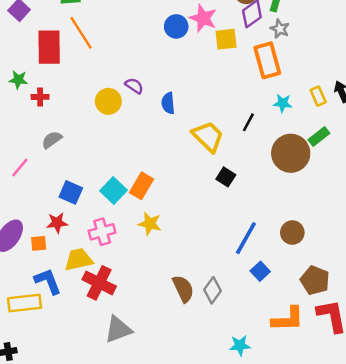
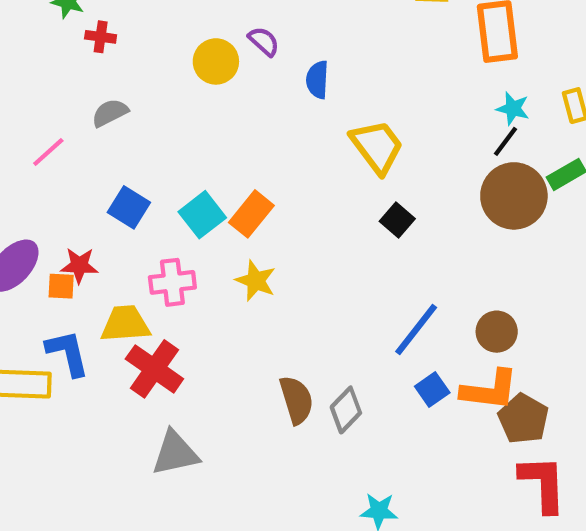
black line: (248, 122) -> (506, 141), moved
red star: (57, 223) -> (79, 265), moved
orange L-shape: (288, 319) -> (490, 390), moved

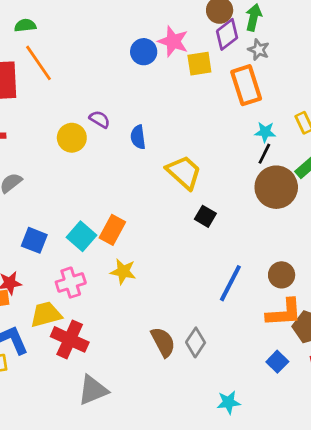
blue square: (432, 389) -> (277, 362), moved

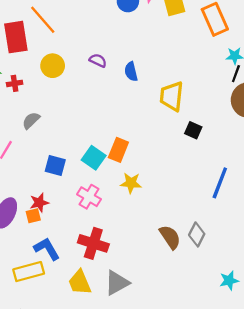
yellow circle: (72, 138) -> (53, 66), moved
yellow trapezoid: (184, 172) -> (172, 96), turned -120
pink cross: (71, 283) -> (89, 197), turned -35
yellow trapezoid: (46, 314) -> (80, 282), moved, turned -92

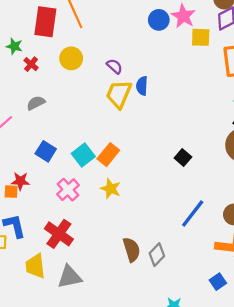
red cross: (15, 83) -> (31, 64), turned 32
yellow trapezoid: (172, 96) -> (119, 94), moved

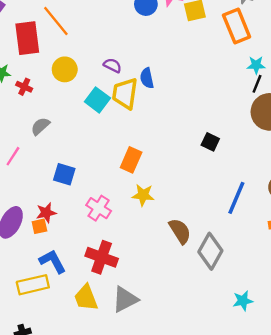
cyan square: (83, 155) -> (97, 100), moved
brown semicircle: (132, 250) -> (180, 231), moved
gray diamond: (157, 255) -> (210, 251), size x1.4

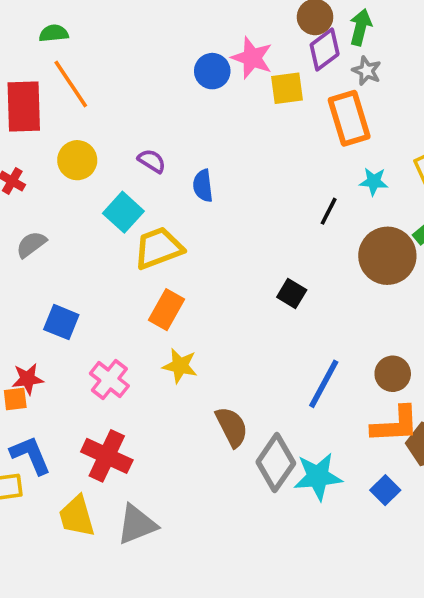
black line: (257, 84) -> (329, 211), moved
yellow trapezoid: (125, 93) -> (158, 248), moved, turned 56
cyan star: (243, 301) -> (318, 477), moved, size x1.5

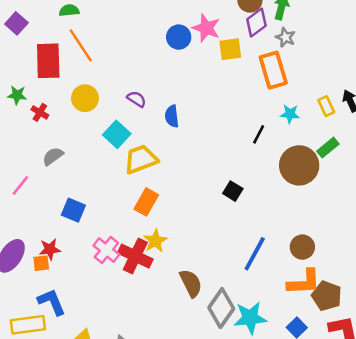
yellow star: (180, 366) -> (155, 241), turned 30
red cross: (107, 456) -> (135, 256), moved

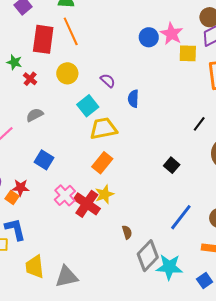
orange square: (41, 263) -> (12, 197), turned 32
brown semicircle: (191, 283) -> (127, 232), size x0.6

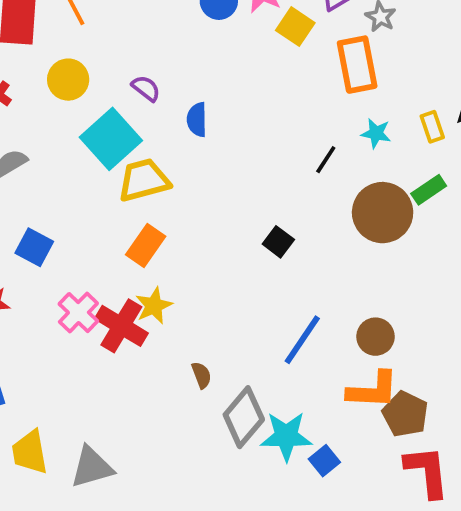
yellow square: (188, 53) -> (295, 27), turned 36
cyan square: (88, 106) -> (111, 139), size x1.4
blue square: (205, 281) -> (324, 461), moved

